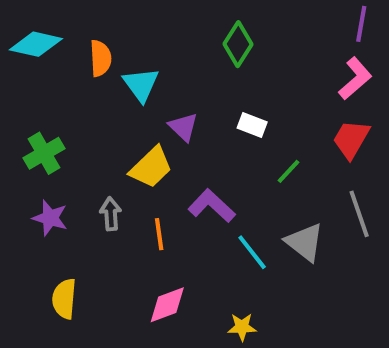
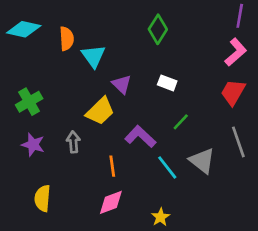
green line: (288, 171) -> (181, 122), moved
orange line: (159, 234) -> (112, 166), moved
yellow star: (242, 327) -> (161, 217), turned -30

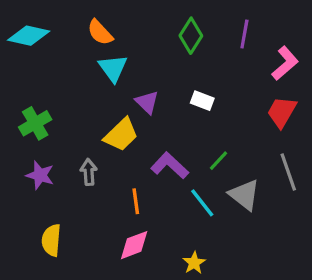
purple line: (240, 16) -> (244, 34), moved
orange semicircle: (67, 39) -> (100, 32), moved, turned 140
green line: (181, 122) -> (218, 161), moved

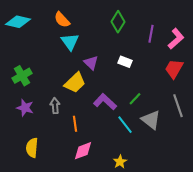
purple line: (244, 34) -> (151, 34), moved
orange line: (136, 201) -> (75, 124), moved

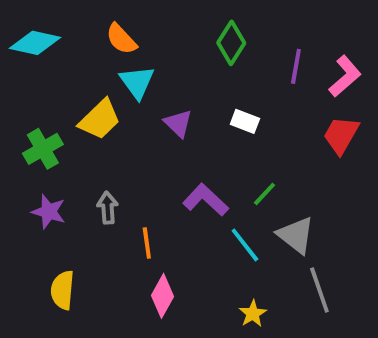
yellow trapezoid: (75, 83) -> (100, 119), moved
gray line: (178, 106) -> (319, 290), moved
pink diamond: (83, 151) -> (163, 296), turned -40
yellow star: (120, 162) -> (253, 314), moved

